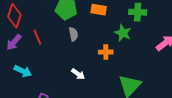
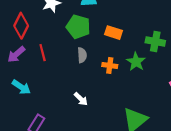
orange cross: (106, 52) -> (110, 66), moved

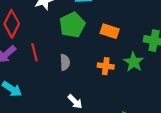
green pentagon: (78, 27) -> (72, 25), turned 30
gray semicircle: (82, 55) -> (65, 62), moved

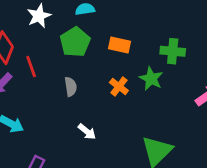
red line: (34, 52) -> (31, 66), moved
orange cross: (106, 66) -> (119, 87), turned 35

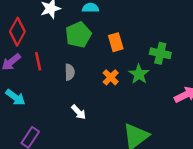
orange rectangle: (120, 45) -> (116, 42), turned 54
red line: (31, 66) -> (38, 61), moved

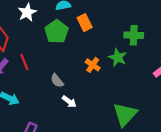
orange rectangle: (116, 42) -> (85, 23), moved
gray semicircle: (70, 72) -> (57, 81), moved, turned 152

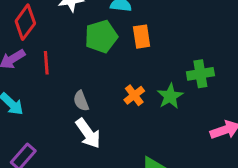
green cross: (134, 35) -> (200, 74), turned -30
white arrow: (69, 102) -> (88, 133), size x1.5

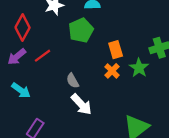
orange rectangle: (142, 37) -> (116, 50), moved
red line: (46, 63) -> (43, 56), turned 66

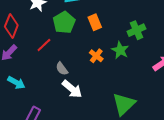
orange rectangle: (116, 50) -> (95, 22), moved
red line: (43, 56) -> (44, 45), moved

